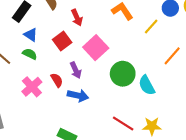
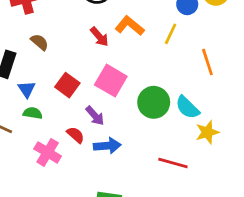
red arrow: (77, 17) -> (99, 37), moved
blue triangle: (31, 35) -> (27, 89), turned 40
orange line: (172, 56) -> (207, 62), turned -42
yellow star: (152, 126) -> (207, 132), moved

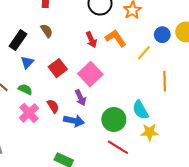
green circle: (154, 102) -> (114, 119), moved
green semicircle: (33, 113) -> (25, 89), moved
purple arrow: (95, 116) -> (80, 98), moved

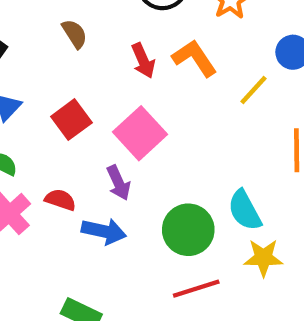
brown semicircle: (47, 31) -> (75, 34), moved
red semicircle: (53, 106) -> (60, 200), turned -40
red line: (118, 147) -> (196, 289), turned -50

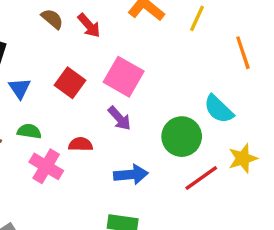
red arrow: (143, 61) -> (89, 25), moved
blue arrow: (104, 231) -> (131, 175), moved
yellow star: (263, 258) -> (243, 158), moved

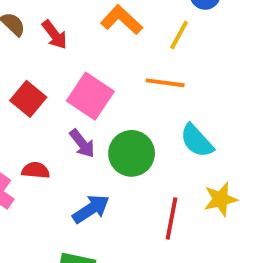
orange line: (243, 53) -> (165, 83), moved, turned -68
green circle: (182, 137) -> (132, 153), moved
blue arrow: (131, 175) -> (91, 209), turned -32
red line: (201, 178) -> (171, 218), turned -48

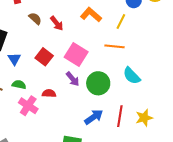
yellow star: (221, 199) -> (144, 118), moved
blue arrow: (91, 209) -> (94, 117), moved

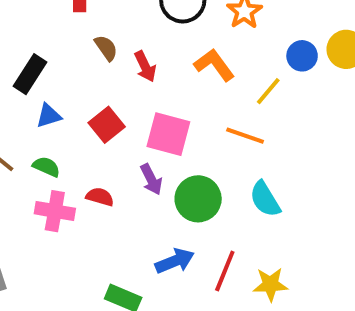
pink square: (76, 54) -> (168, 134), turned -30
blue triangle: (14, 59) -> (49, 116), turned 32
pink cross: (28, 106) -> (55, 211), turned -36

